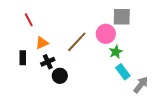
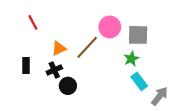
gray square: (122, 17) -> (138, 35), moved
pink circle: (106, 34) -> (110, 27), moved
orange triangle: (42, 43) -> (59, 48), moved

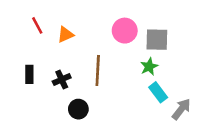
brown line: (87, 47) -> (98, 70), moved, turned -40
orange triangle: (59, 48) -> (65, 34), moved
black circle: (68, 86) -> (78, 109), moved

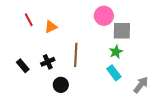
pink circle: (125, 31) -> (104, 16), moved
black rectangle: (29, 74) -> (23, 66), moved, turned -40
cyan rectangle: (158, 92) -> (114, 73), moved

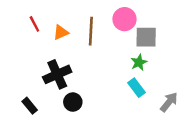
brown line: (76, 55) -> (91, 31), moved
black cross: (48, 62) -> (57, 74), size x1.6
black rectangle: (23, 66) -> (30, 106), moved

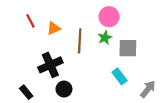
brown line: (91, 31) -> (80, 41), moved
gray square: (146, 37) -> (128, 48), moved
green star: (139, 62) -> (105, 38), moved

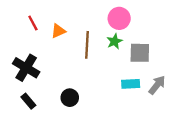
black cross: (50, 65) -> (26, 68), moved, turned -35
cyan rectangle: (120, 76) -> (131, 84), turned -56
gray arrow: (148, 89) -> (157, 85), moved

